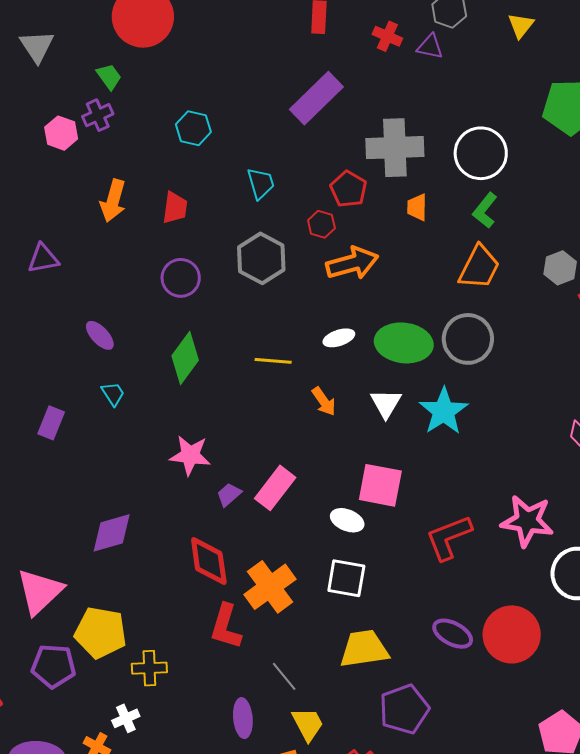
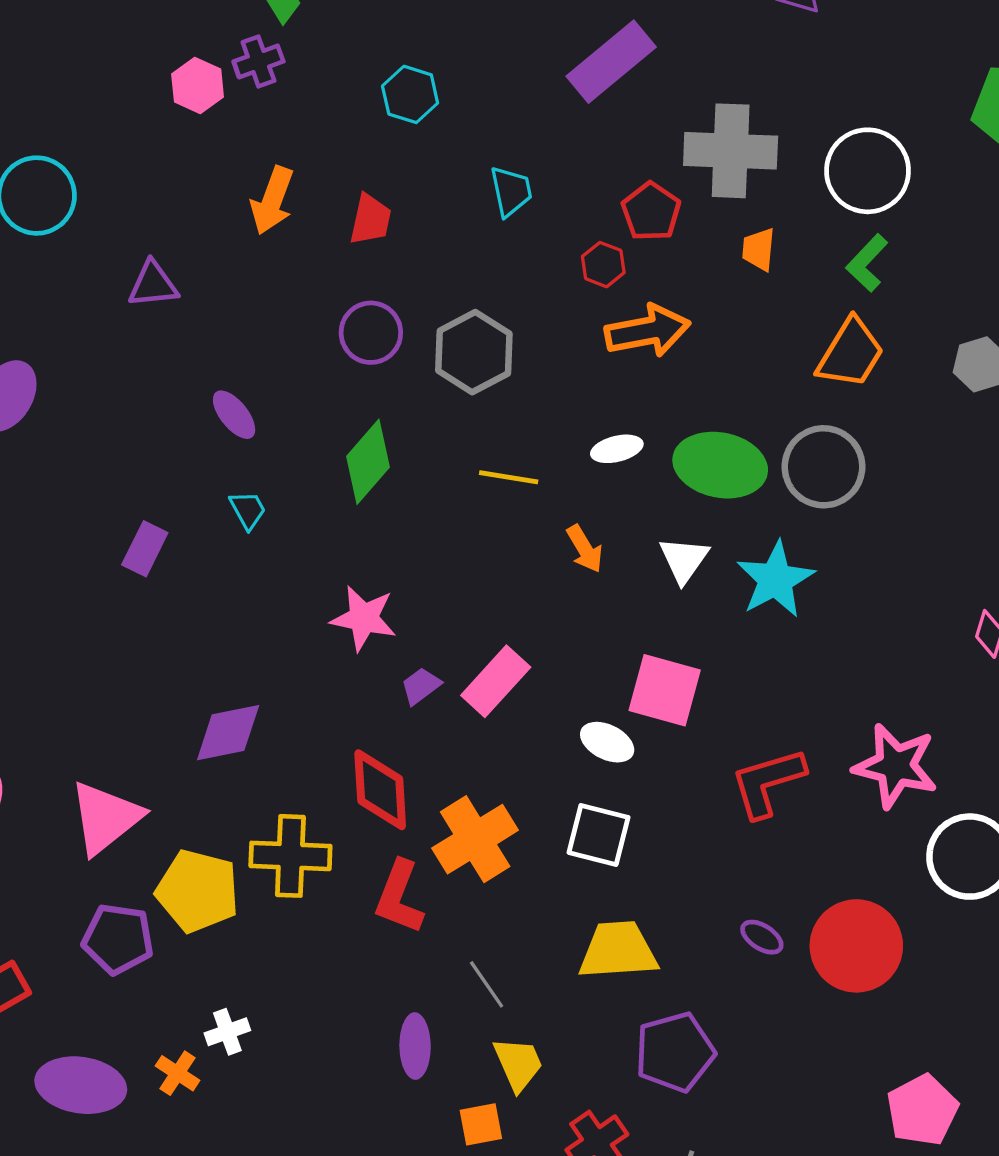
gray hexagon: (261, 258) -> (474, 352), moved
purple ellipse: (453, 634) -> (762, 937), size x0.7
yellow cross: (149, 668) -> (290, 856), moved, size x1.4

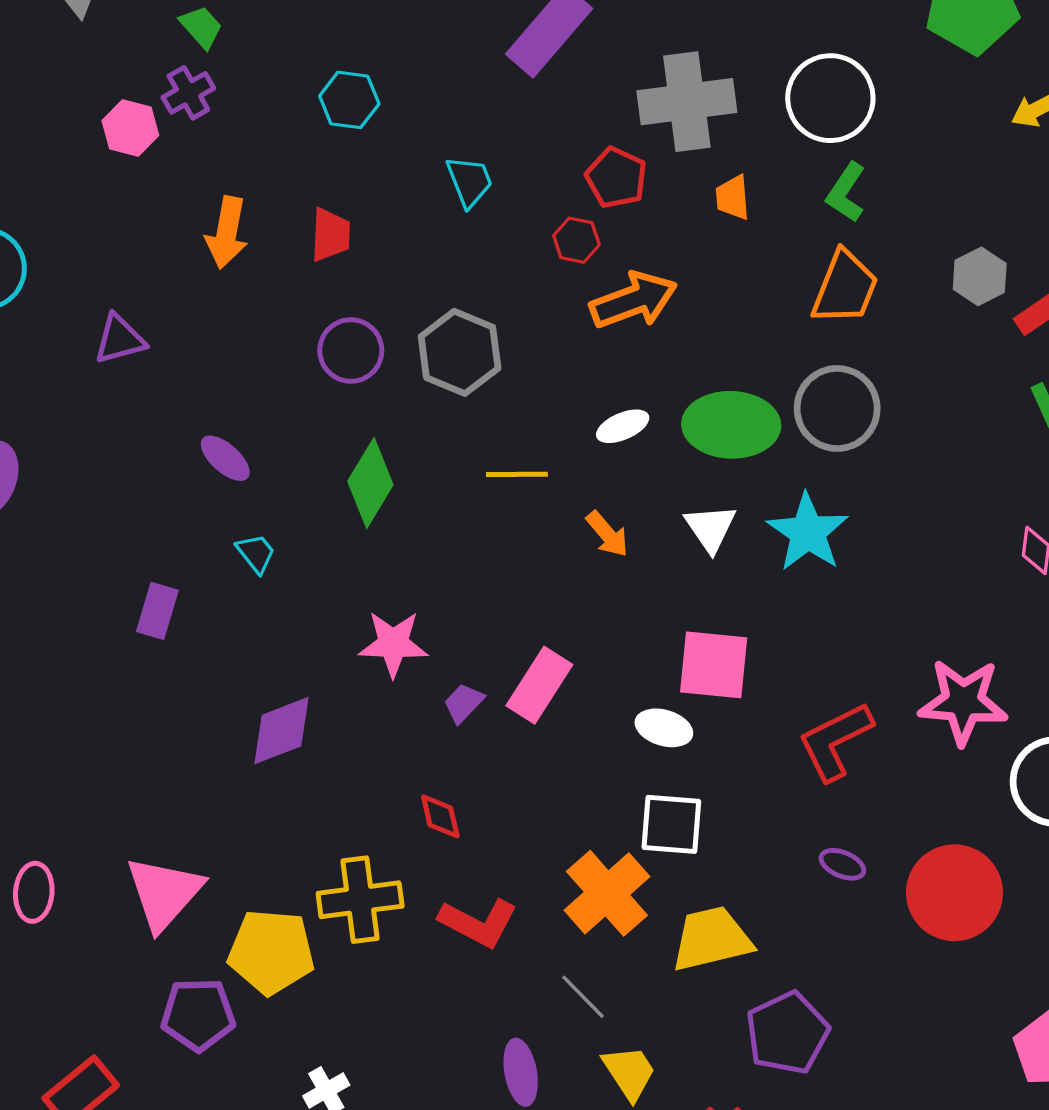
purple diamond: (228, 733) -> (281, 731), moved
red diamond: (380, 790) -> (440, 816), size x0.6
orange cross: (475, 839) -> (607, 893), moved
red L-shape: (399, 897) -> (478, 923), turned -74
purple ellipse: (762, 937) -> (842, 864), moved

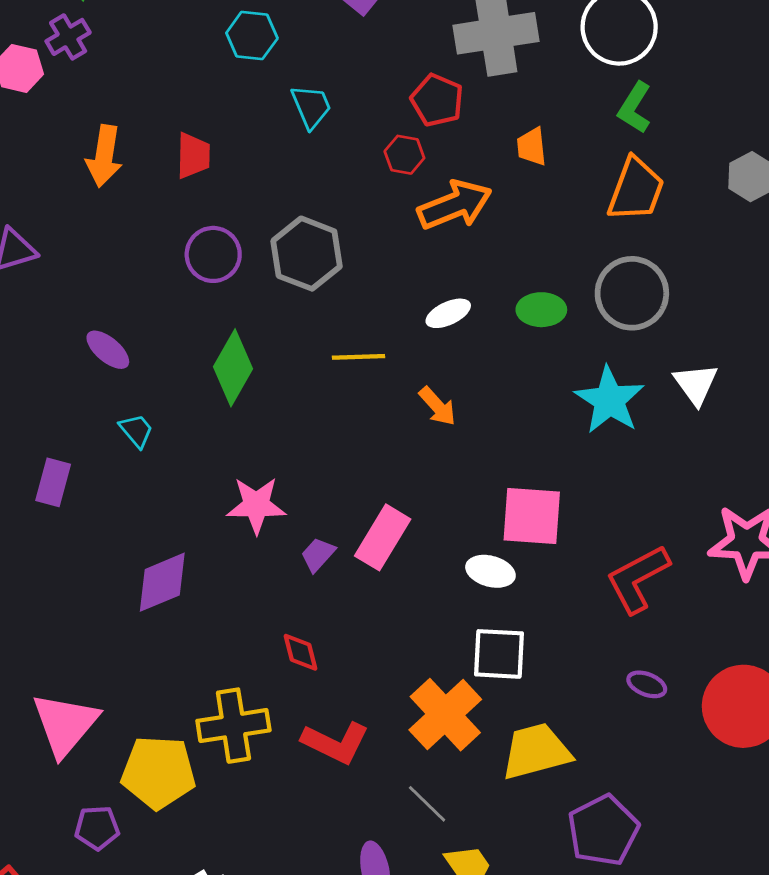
cyan hexagon: (349, 100) -> (252, 36), moved
orange trapezoid: (733, 197) -> (532, 147), moved
green ellipse: (731, 425) -> (541, 310), size x0.6
white triangle: (711, 528) -> (696, 384), moved
purple pentagon: (198, 1015) -> (97, 828), size x0.7

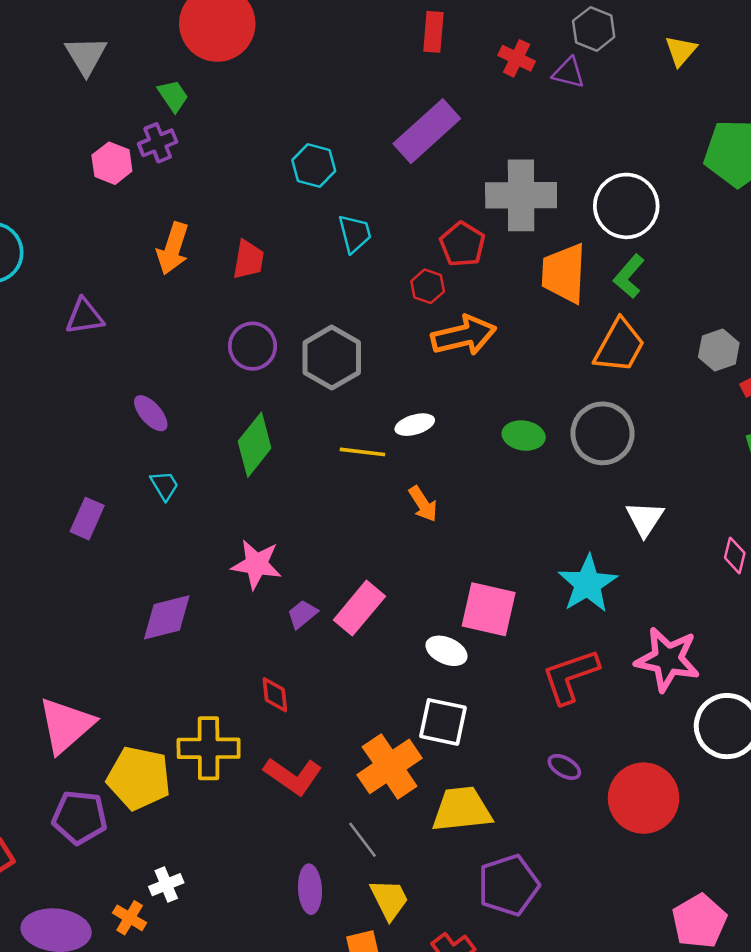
orange trapezoid: (532, 147) -> (564, 273), moved, size x1.8
white ellipse: (448, 313) -> (415, 425), moved
cyan star: (609, 400) -> (588, 584), moved
purple pentagon: (97, 828) -> (80, 817), size x1.4

